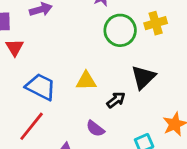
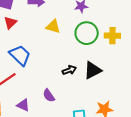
yellow triangle: (86, 81) -> (53, 27), moved
black arrow: (116, 100) -> (69, 70), moved

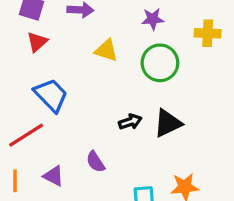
yellow cross: (112, 36) -> (208, 33), moved

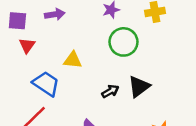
yellow triangle: (106, 50) -> (73, 60), moved

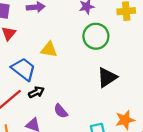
black arrow: (110, 91) -> (36, 92), moved

